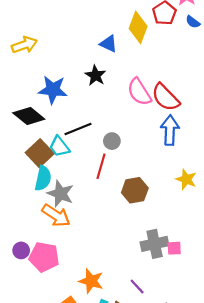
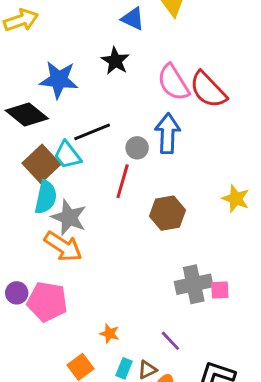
blue arrow: (170, 130) -> (168, 133), moved
orange star: (91, 281) -> (110, 334), size x0.6

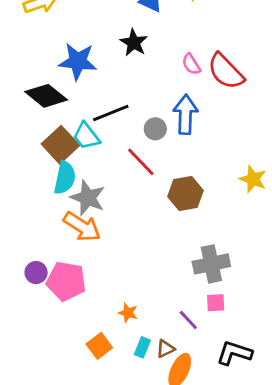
pink semicircle: (173, 83) -> (191, 64), size x0.6
red line: (123, 181) -> (141, 162), turned -60
pink square: (220, 290) -> (216, 303), moved

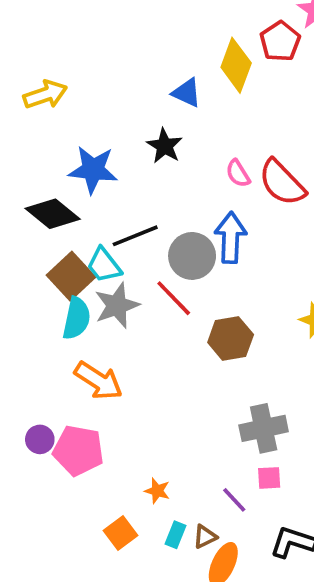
gray circle: (155, 129) -> (192, 256), size x1.6
gray star: (88, 198) -> (117, 305), moved, turned 30

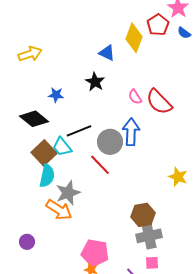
blue star: (93, 170) -> (56, 95), size x0.6
gray star: (117, 305) -> (68, 193), moved
brown hexagon: (231, 339) -> (143, 215), moved
pink pentagon: (78, 450) -> (95, 253), moved

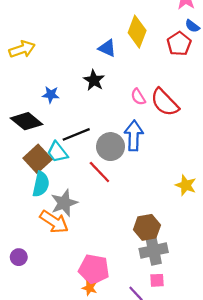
red pentagon: (158, 25) -> (179, 44), moved

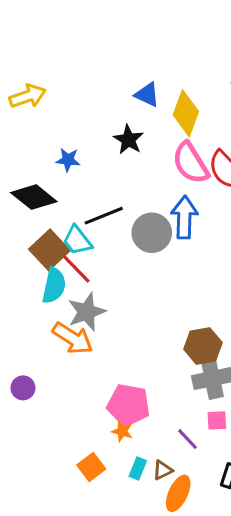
yellow diamond: (137, 32) -> (186, 113), moved
pink semicircle: (138, 97) -> (191, 163), size x1.8
red line: (99, 172) -> (76, 268), moved

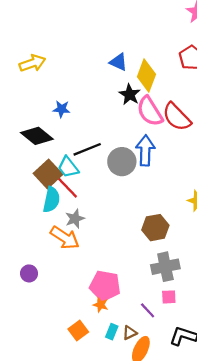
black star: (128, 140) -> (130, 95), moved
gray star: (87, 312) -> (75, 219), size x0.7
brown hexagon: (203, 346) -> (155, 228), moved

